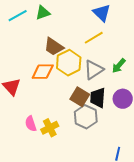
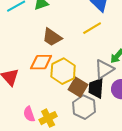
yellow hexagon: (69, 63) -> (63, 71), moved
gray triangle: (94, 70) -> (104, 69), moved

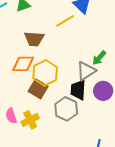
yellow line: (92, 28) -> (65, 21), moved
brown trapezoid: (52, 37) -> (34, 39), turned -30
brown square: (78, 87) -> (38, 89), moved

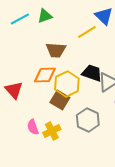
black trapezoid: (78, 90) -> (92, 73), moved, turned 105

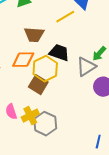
black trapezoid: (92, 73) -> (59, 53), moved
gray hexagon: (88, 120) -> (45, 124), moved

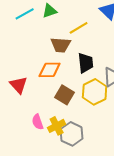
yellow line: (65, 17) -> (79, 28), moved
black trapezoid: (59, 53) -> (86, 63), turned 65
yellow hexagon: (45, 69) -> (95, 92), moved

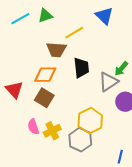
yellow hexagon: (95, 92) -> (90, 121), moved
brown square: (65, 95) -> (44, 98), moved
gray hexagon: (72, 134) -> (80, 140), moved

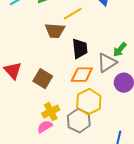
orange diamond: (45, 75) -> (82, 75), moved
pink semicircle: (33, 127) -> (45, 127), moved, turned 77

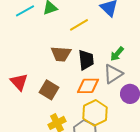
brown trapezoid: (55, 31) -> (61, 54), moved
green arrow: (120, 50) -> (117, 54), moved

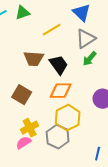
black trapezoid: (86, 60) -> (59, 65), turned -30
gray triangle: (113, 74) -> (86, 39), moved

